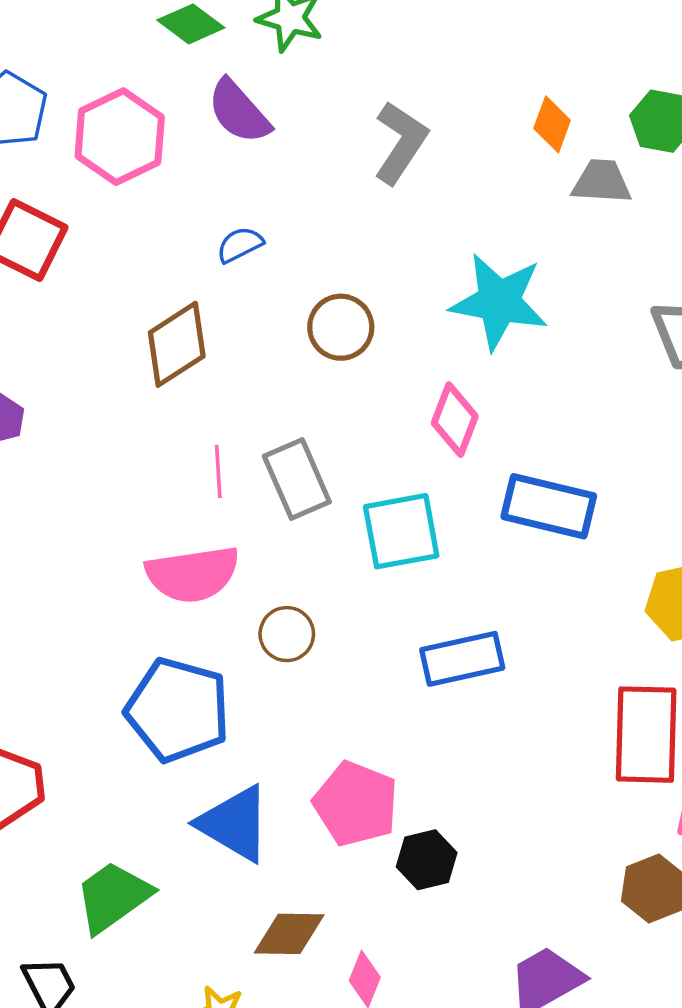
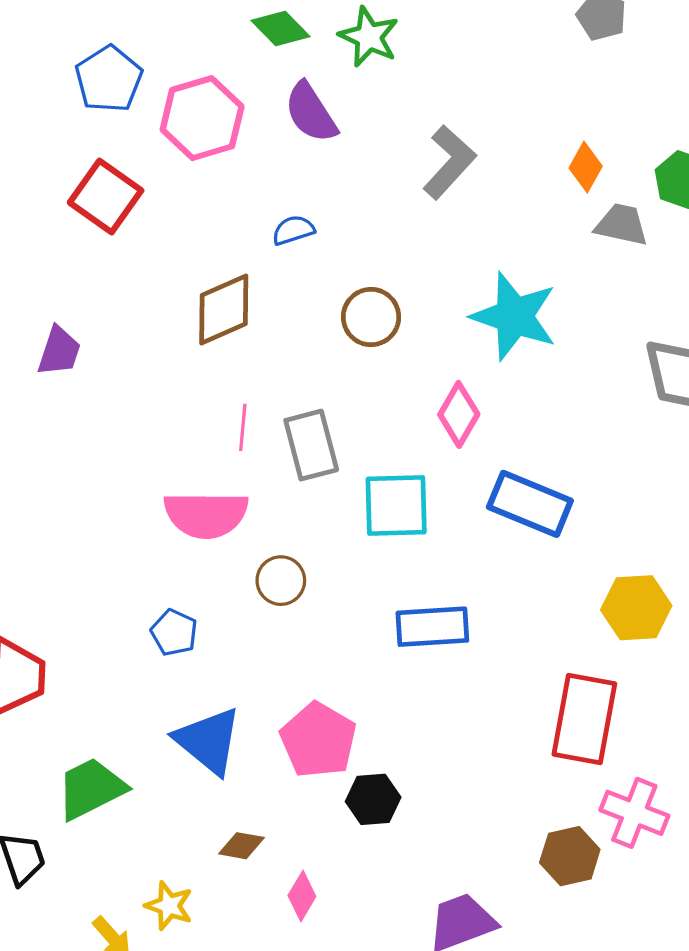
blue pentagon: (178, 710) -> (174, 633), size x0.5
brown diamond: (289, 934) -> (241, 846), size x0.7

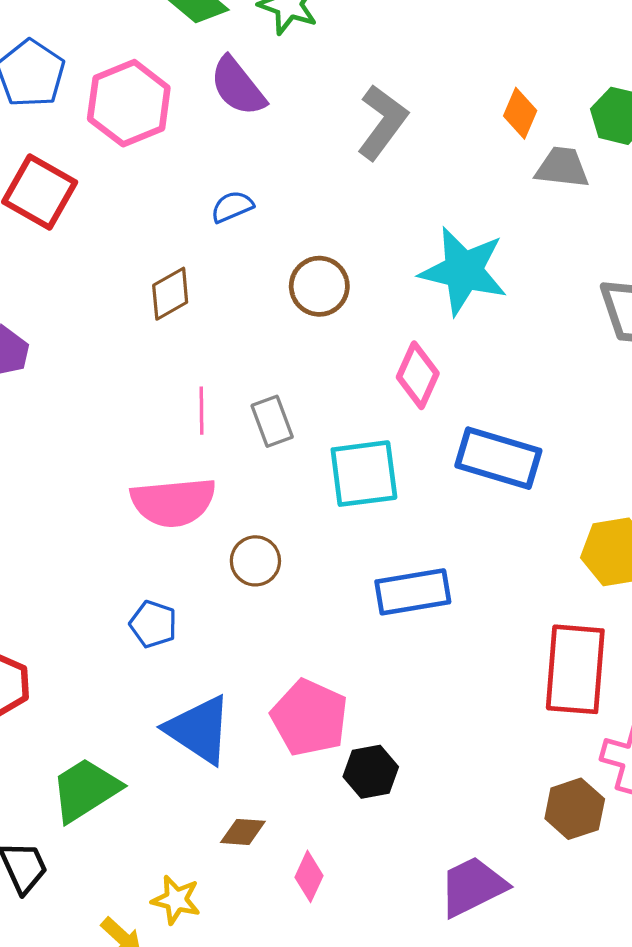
brown diamond: (224, 309) -> (170, 294), size x0.7
gray rectangle: (311, 445) -> (272, 421), size x0.7

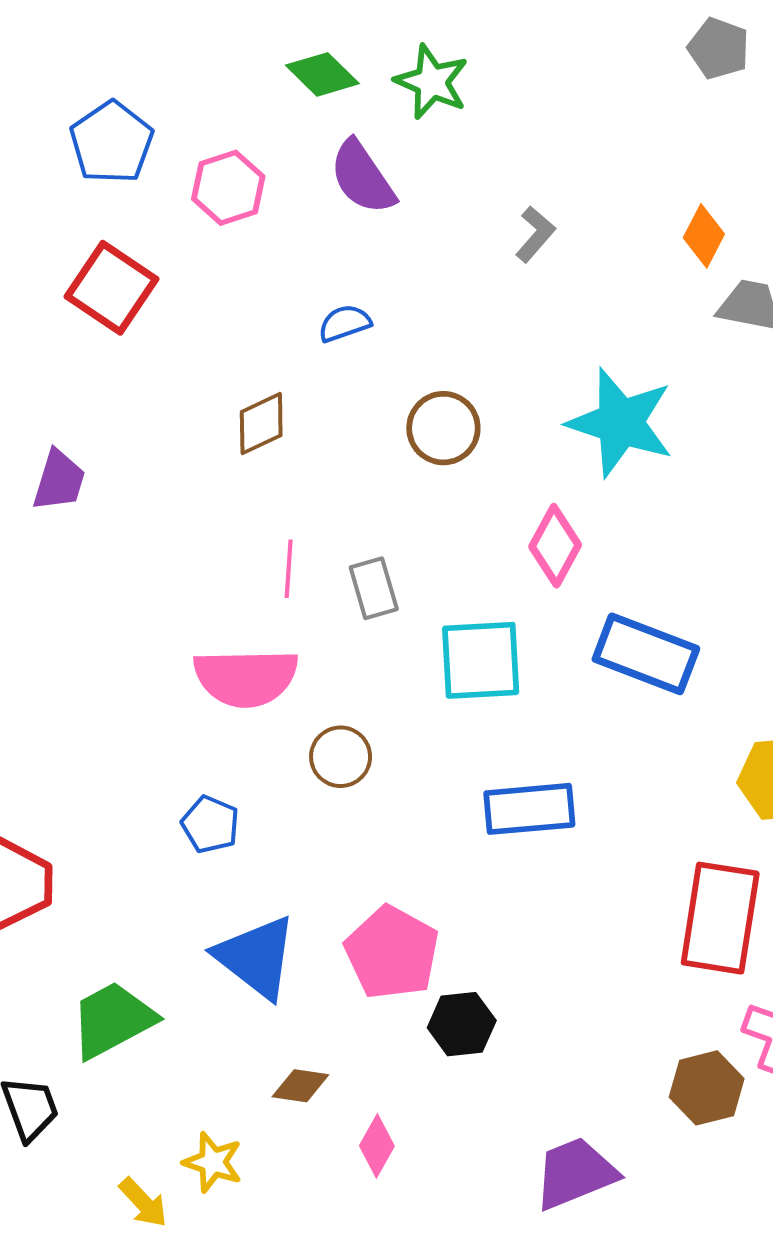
pink hexagon: (129, 103) -> (228, 188), size x0.7
gray L-shape: (382, 122) -> (535, 234), size x0.6

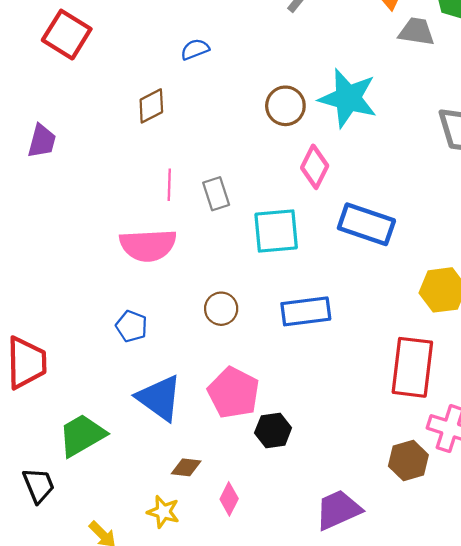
brown circle: (443, 428) -> (285, 106), moved
brown circle: (341, 757) -> (221, 309), moved
yellow star: (213, 1162) -> (163, 512), moved

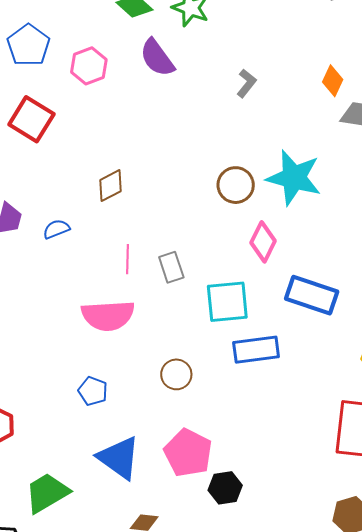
blue semicircle: (195, 49) -> (56, 229), moved
blue rectangle: (306, 311) -> (256, 350), moved

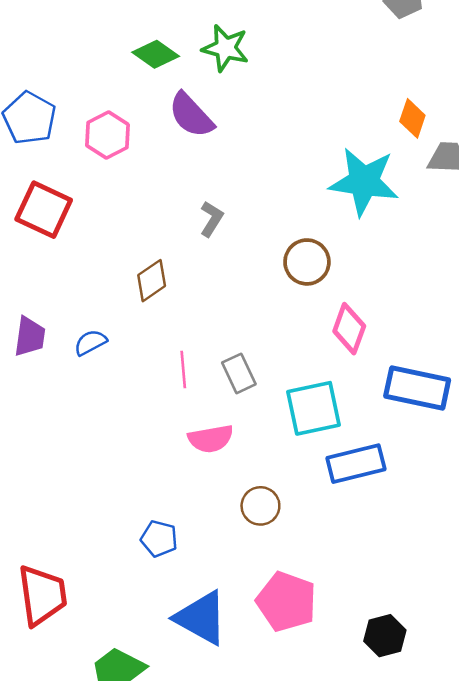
gray L-shape: (246, 83) -> (212, 219), moved
cyan star: (294, 178) -> (364, 182), moved
pink semicircle: (108, 316) -> (211, 439), moved, size x0.7
black hexagon: (225, 488) -> (385, 636), moved

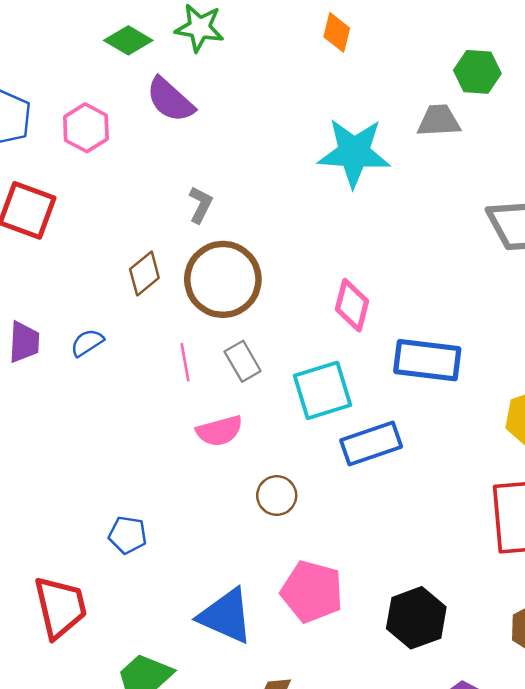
orange diamond: (412, 118) -> (337, 32), moved
brown circle: (307, 262) -> (223, 279), moved, size x1.6
blue pentagon: (159, 539) -> (128, 535), moved
black hexagon: (385, 636) -> (416, 618), size x1.4

